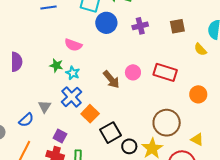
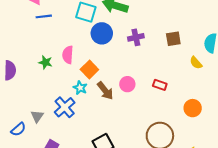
pink semicircle: (73, 45) -> (68, 55), turned 72
green star: (56, 65) -> (46, 62), moved
red rectangle: (165, 72) -> (160, 85), size x0.6
cyan star: (73, 73) -> (80, 88), moved
orange square: (90, 114) -> (89, 70), moved

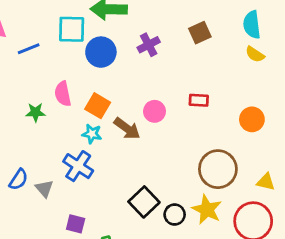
blue line: (44, 16) -> (29, 49), moved
yellow semicircle: (196, 63) -> (255, 54), moved
blue semicircle: (18, 129) -> (18, 180), moved

